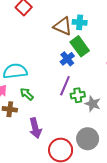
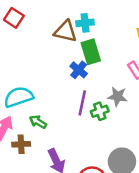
green rectangle: (80, 46) -> (91, 52), turned 30
gray star: (93, 104) -> (117, 96), moved

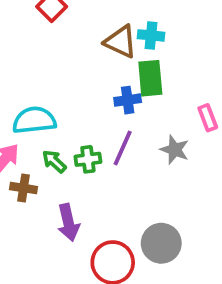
blue cross: (79, 70) -> (128, 100), turned 30
green cross: (100, 111) -> (88, 159), moved

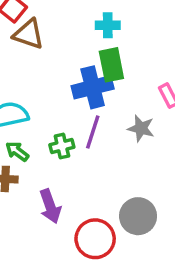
brown triangle: (121, 42) -> (29, 34), moved
blue cross: (128, 100) -> (93, 87), size x1.6
green arrow: (54, 161) -> (17, 151), moved

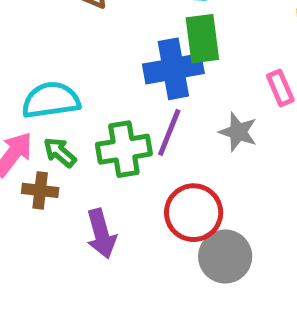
green cross: (62, 146) -> (124, 149), size x1.5
red circle: (95, 239) -> (194, 213), moved

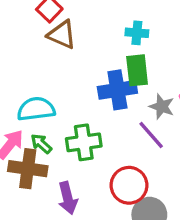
purple line: (169, 132) -> (151, 135), moved, turned -64
gray star: (238, 132) -> (162, 107), moved
brown cross: (40, 190) -> (28, 169), size x1.6

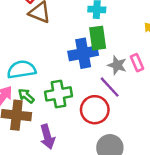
red circle: (129, 185) -> (95, 110), moved

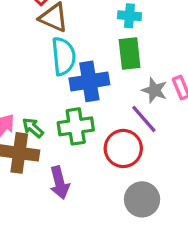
blue cross: (83, 53) -> (89, 81), moved
cyan semicircle: (22, 70) -> (64, 56), moved, turned 92

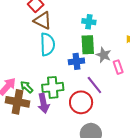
blue cross: (89, 81) -> (76, 61), moved, size x0.7
gray star: (154, 90) -> (104, 55), moved
purple arrow: (59, 183) -> (44, 103), moved

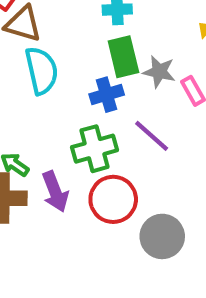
green cross: (53, 87) -> (94, 149), moved
red circle: (81, 102) -> (113, 199), moved

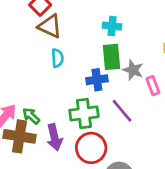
cyan semicircle: (42, 71) -> (57, 58), size x0.6

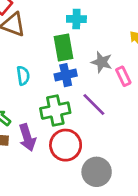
green rectangle: (111, 57) -> (63, 48), moved
cyan semicircle: (57, 58) -> (23, 76), moved

